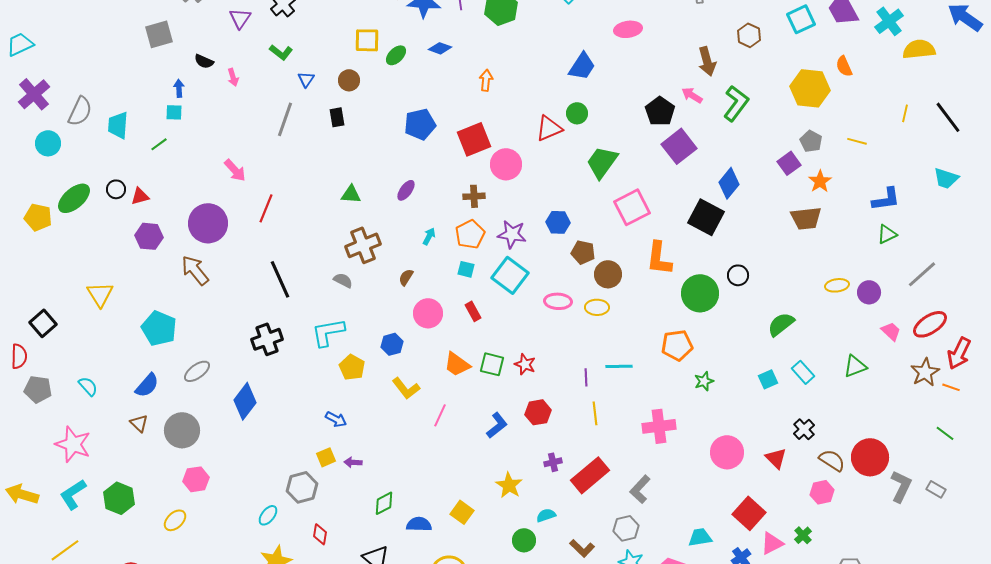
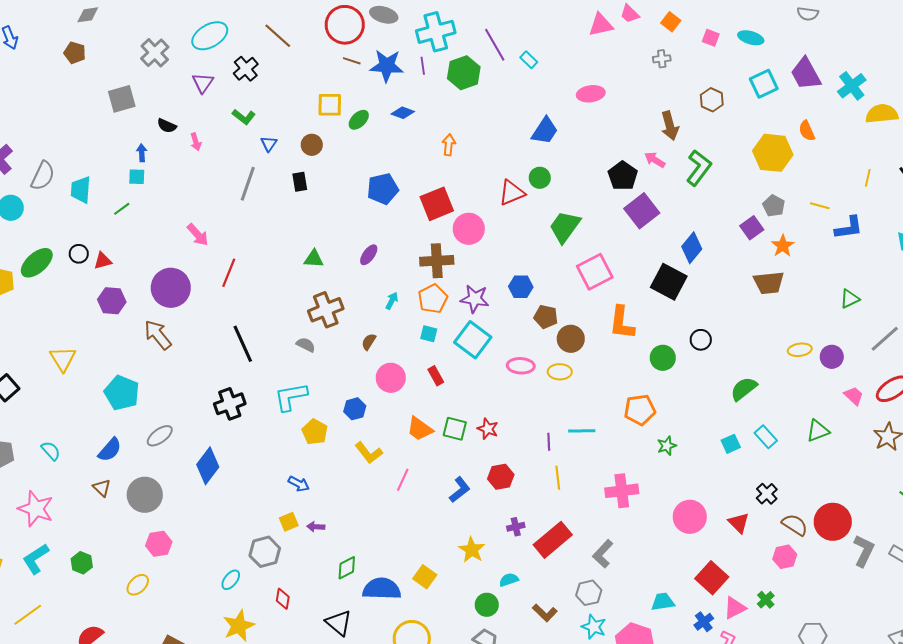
brown cross: (474, 196) -> (437, 261), size x1.5
blue L-shape: (886, 199) -> (849, 228), moved
green circle: (700, 293) -> (663, 358), size x0.7
green hexagon: (119, 498) -> (82, 563), size x0.7
blue semicircle: (419, 524) -> (382, 589), size x1.5

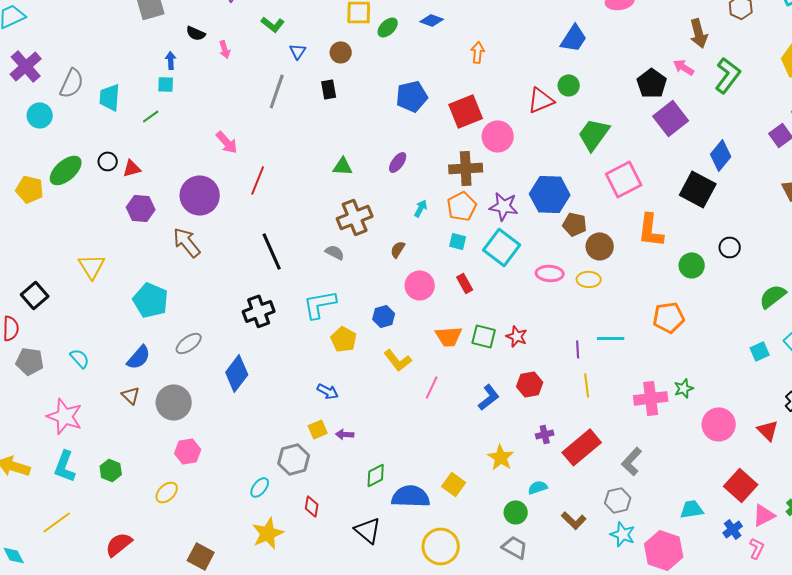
blue hexagon: (521, 287) -> (550, 194), size x1.6
orange trapezoid: (420, 429) -> (449, 336), turned -40
green star: (667, 446) -> (684, 388), moved
cyan L-shape: (36, 559) -> (65, 466), turned -36

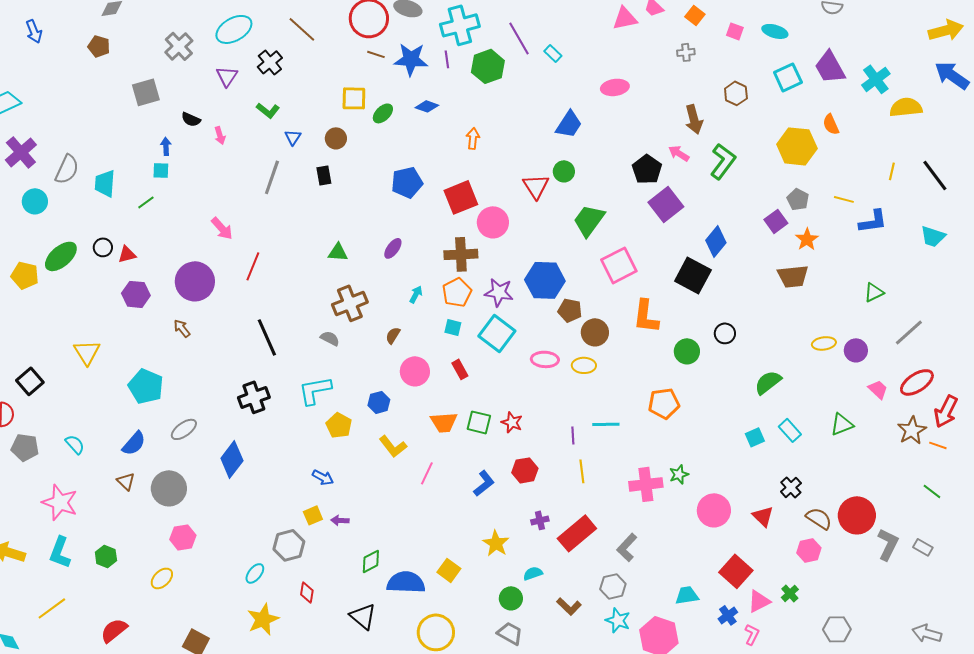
red triangle: (541, 100) -> (536, 186), turned -40
brown arrow: (187, 242) -> (182, 328), size x0.6

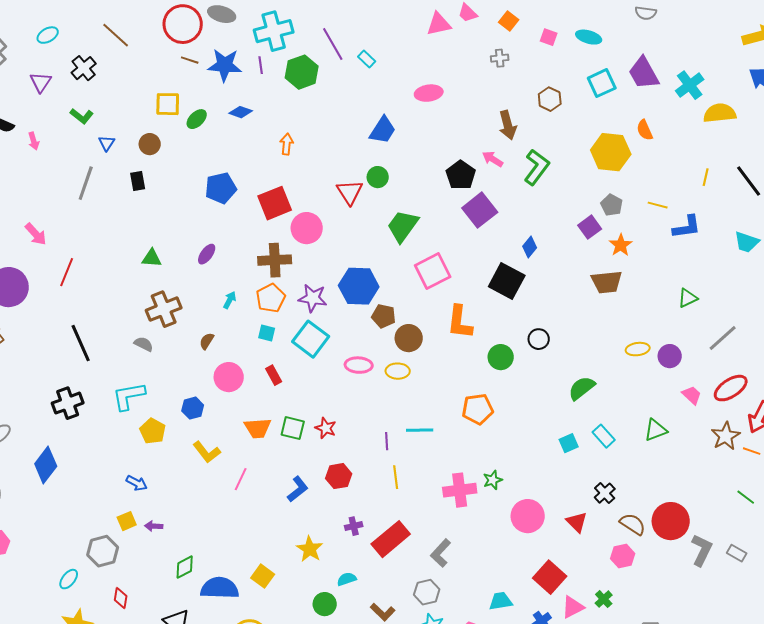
cyan ellipse: (234, 29) -> (48, 35), size x0.6
blue diamond: (716, 241) -> (530, 247), size x0.7

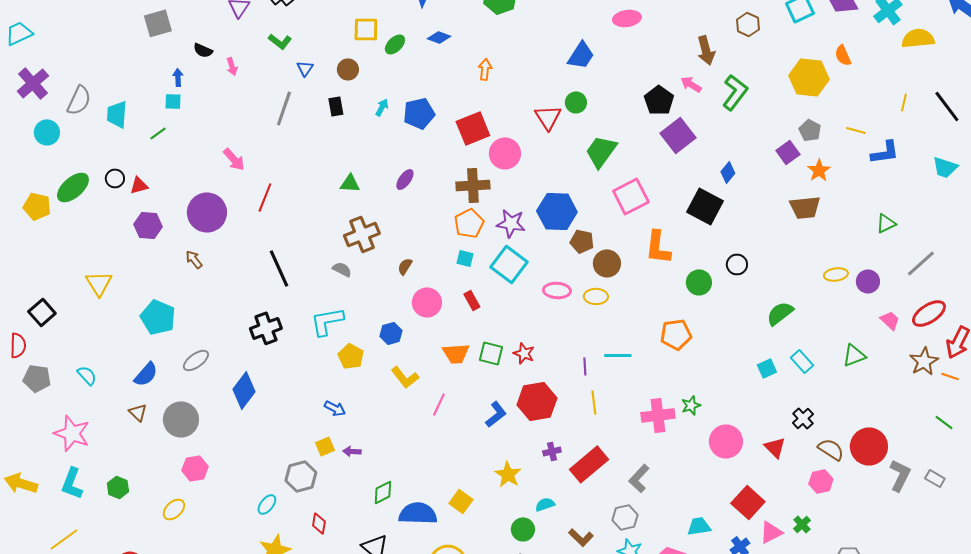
cyan arrow: (230, 300) -> (382, 107), moved
red hexagon: (339, 476) -> (537, 401), size x1.5

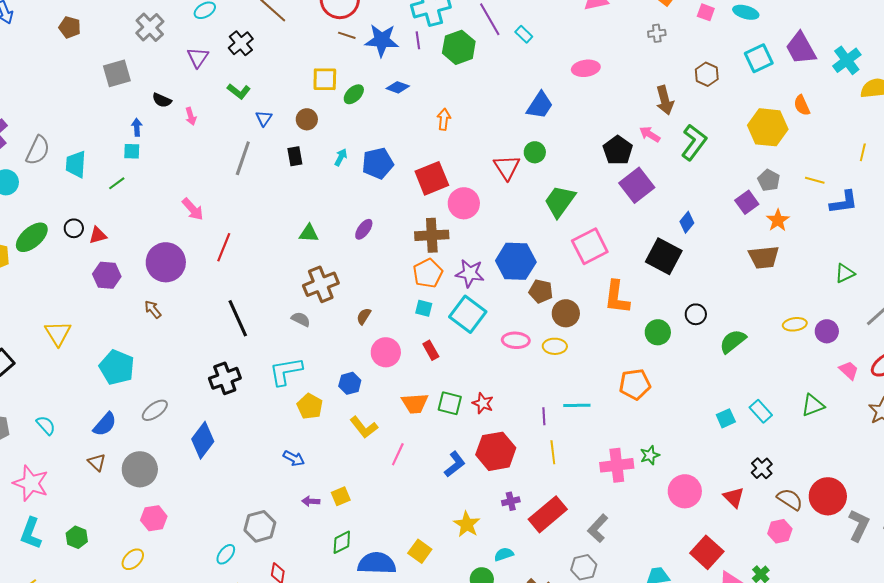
green semicircle: (780, 313) -> (733, 341), moved
yellow square: (325, 446) -> (341, 496), moved

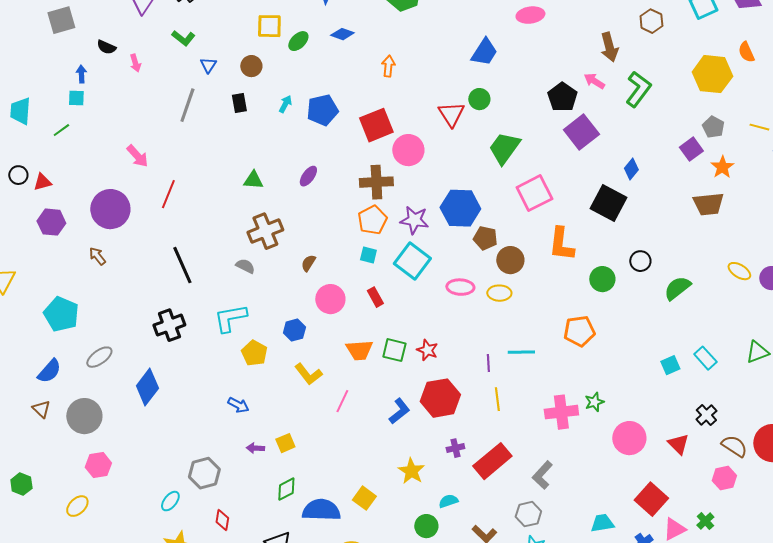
yellow ellipse: (795, 324) -> (739, 271), turned 40

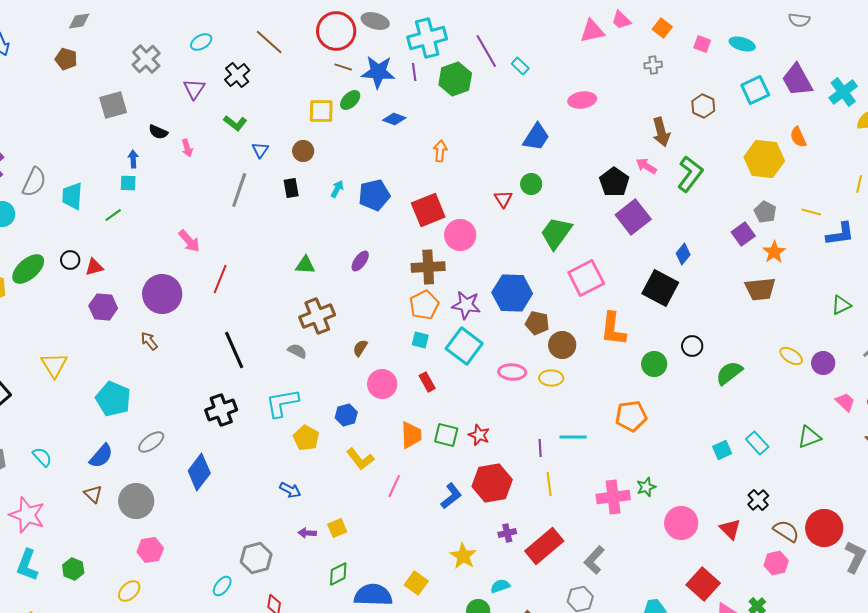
green ellipse: (298, 41) -> (350, 100), moved
red triangle: (451, 114) -> (503, 199), size x0.7
orange trapezoid: (359, 350) -> (411, 435), turned -88

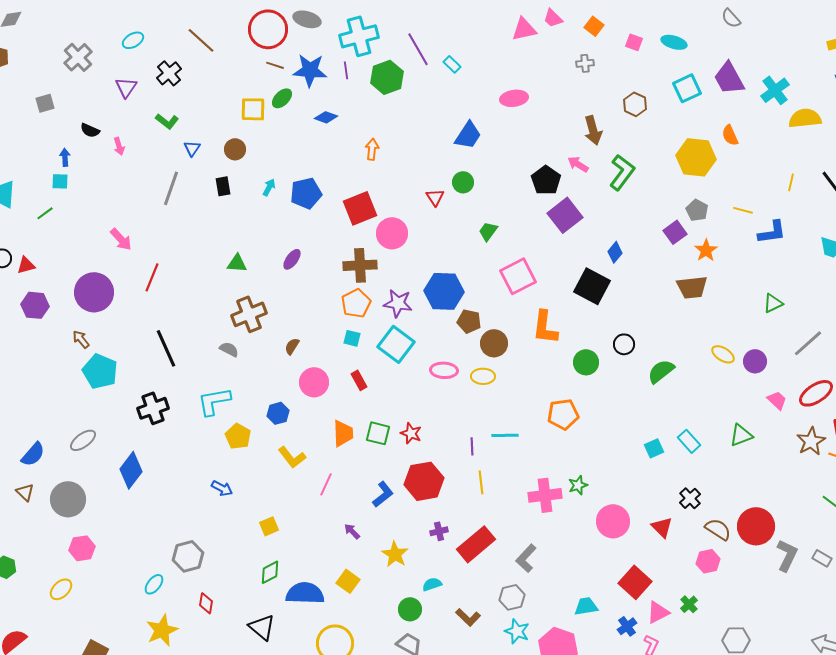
gray semicircle: (799, 20) -> (731, 18), turned 40
gray square: (113, 105) -> (45, 103), size x0.7
green trapezoid: (556, 233) -> (488, 231), size x0.6
cyan pentagon: (113, 399) -> (100, 371), moved
purple arrow: (307, 533) -> (352, 531), moved, turned 42

